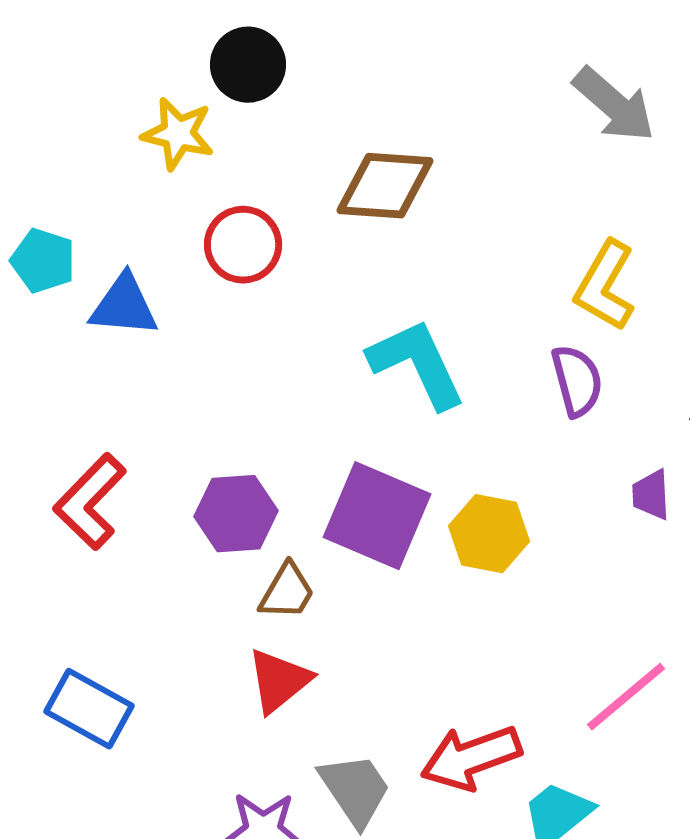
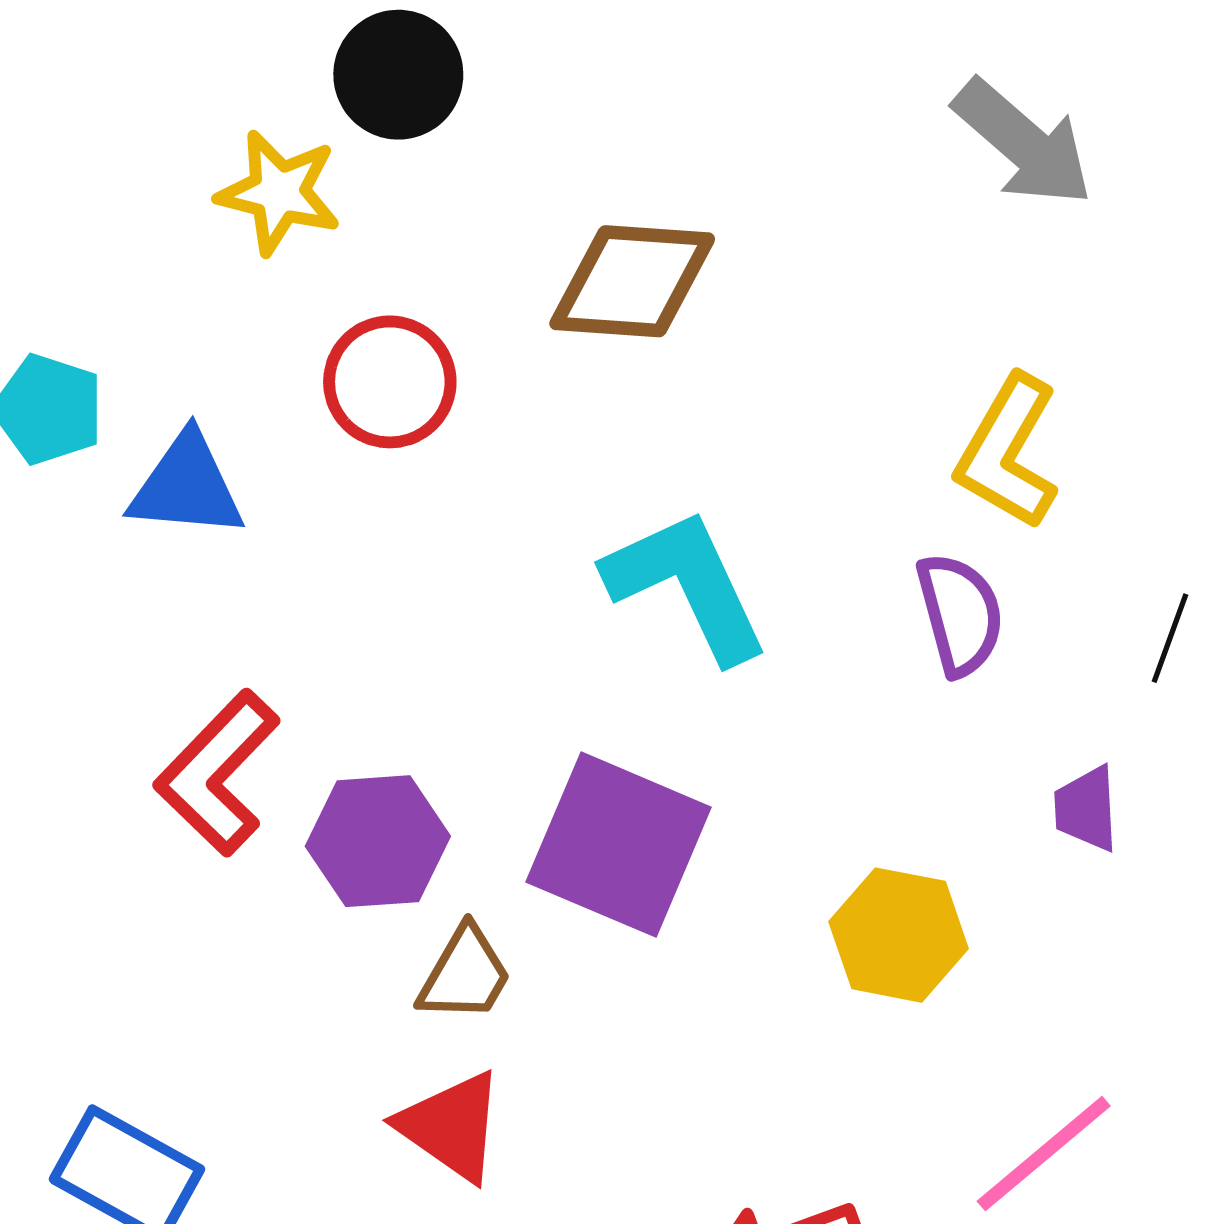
red L-shape: (90, 502) -> (217, 773), moved
yellow hexagon: (489, 534) -> (899, 935), moved
red triangle: (279, 681) -> (451, 1126), turned -46

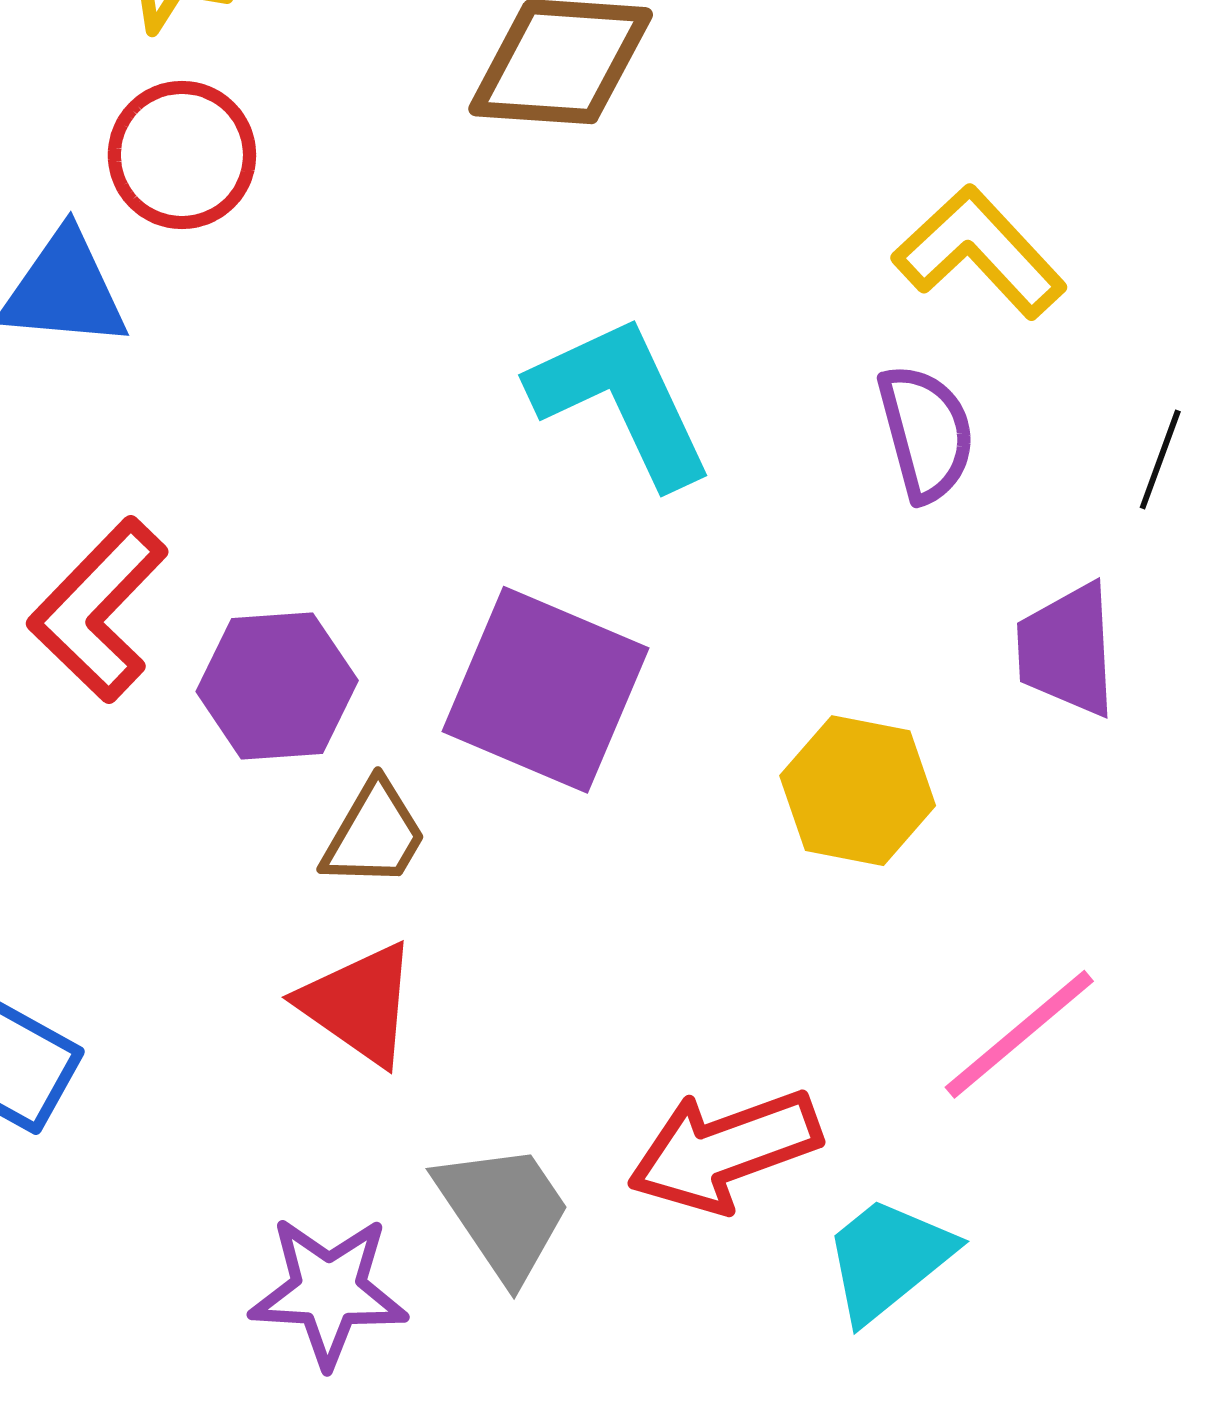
red circle: (390, 382) -> (182, 155), moved
yellow L-shape: (1008, 452) -> (979, 252), turned 107
purple trapezoid: (1086, 809) -> (1067, 650), size x1.4

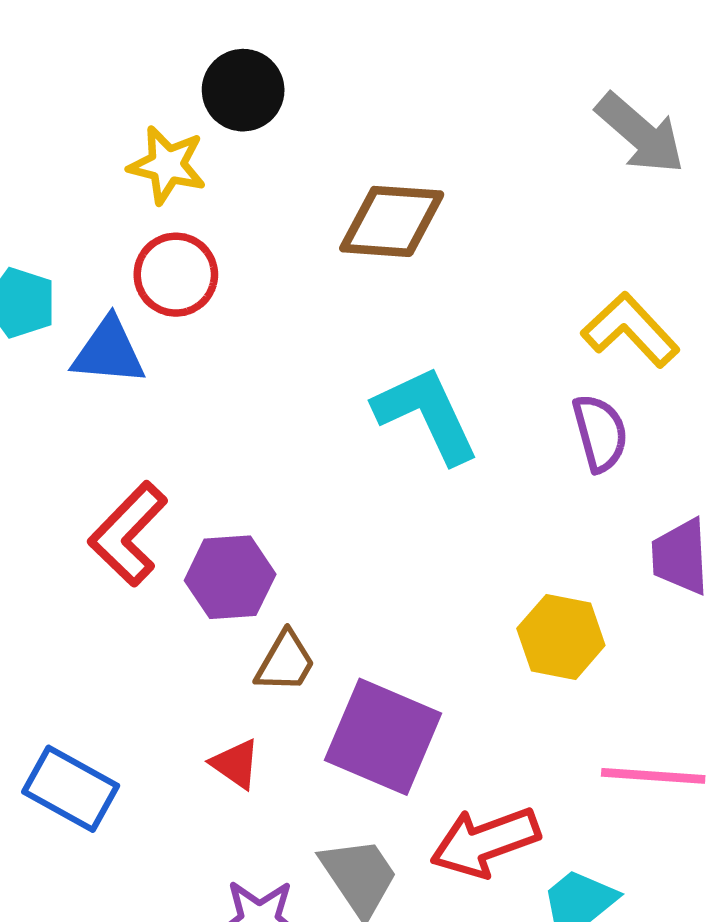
purple square: (545, 690) -> (383, 737), moved
red triangle: (359, 1004) -> (235, 764), moved, size x0.7
pink line: (1019, 1034) -> (653, 776), turned 44

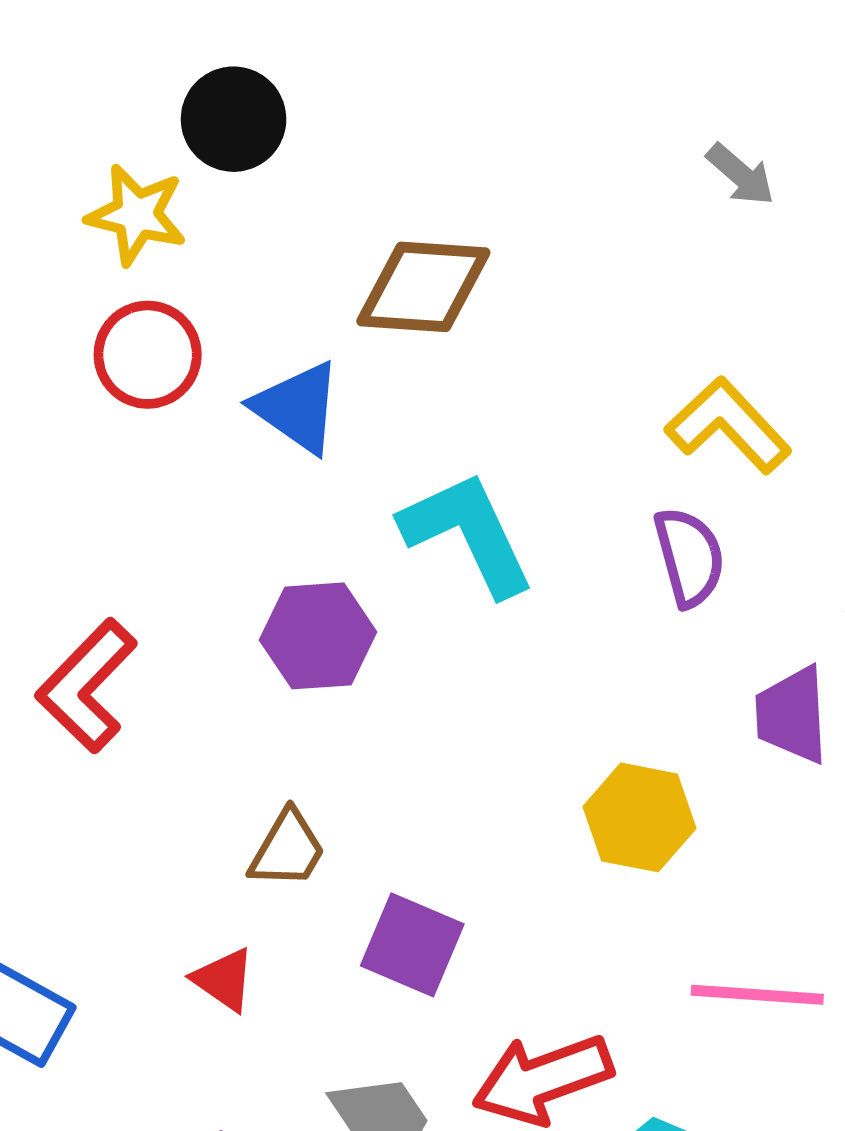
gray arrow: (640, 134) -> (741, 175), size x0.6
blue triangle: (109, 352) -> (297, 407), moved, turned 30
purple hexagon: (230, 577) -> (318, 636), moved
purple square: (383, 737) -> (412, 945), size x0.7

